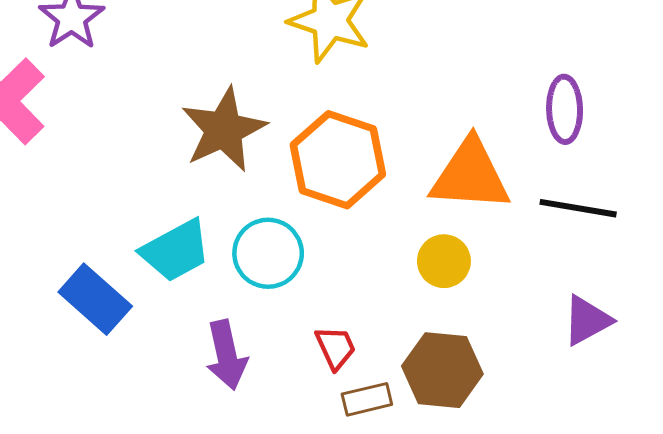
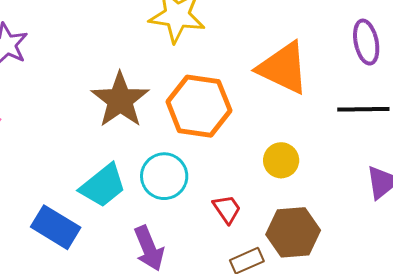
purple ellipse: (565, 109) -> (366, 42), moved
orange triangle: (470, 175) -> (283, 68), moved, turned 32
red trapezoid: (336, 348) -> (227, 209), moved

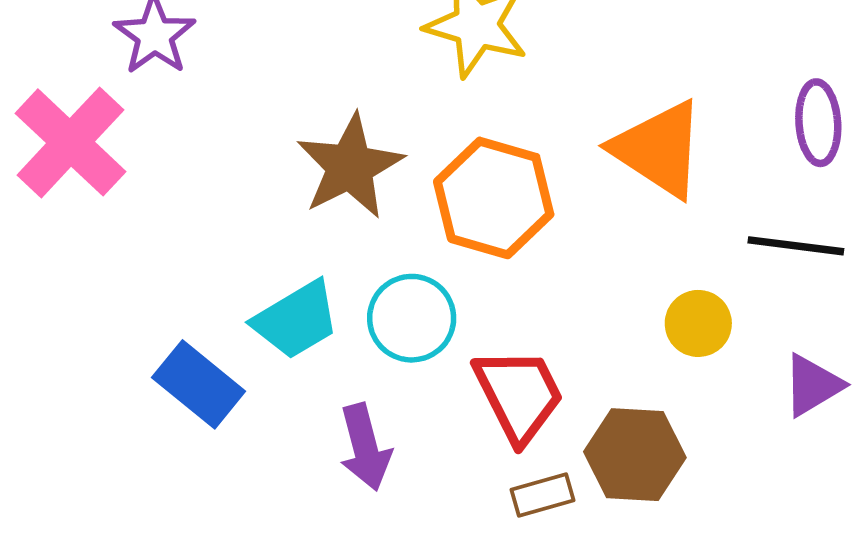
yellow circle: (281, 160) -> (698, 323), moved
red trapezoid: (227, 209) -> (519, 395), size x1.8

